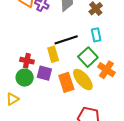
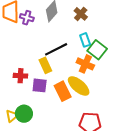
green square: (88, 57) -> (97, 50), moved
orange cross: (106, 70) -> (85, 64), moved
green circle: (25, 78) -> (24, 114), moved

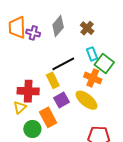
red cross: (20, 76) -> (28, 91), size x1.5
purple square: (40, 85) -> (61, 100), moved, turned -35
orange rectangle: (63, 91) -> (48, 117), moved
yellow triangle: (12, 116) -> (20, 107), moved

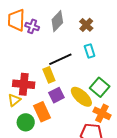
green square: (104, 64) -> (100, 87), moved
orange cross: (93, 78) -> (102, 113), moved

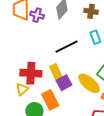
brown cross: (86, 25) -> (91, 11), turned -32
yellow rectangle: (49, 75) -> (56, 72), moved

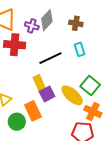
purple cross: (37, 15) -> (32, 26), moved
red cross: (31, 73) -> (15, 45), moved

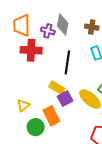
gray diamond: (47, 20) -> (63, 25), turned -30
black line: (50, 58) -> (67, 62), turned -55
yellow rectangle: (39, 83) -> (57, 88), turned -35

